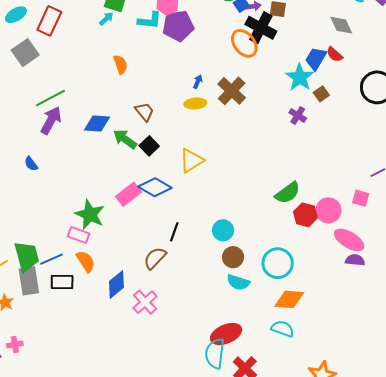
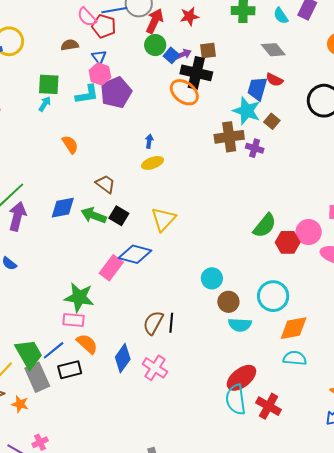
brown cross: (232, 91) -> (229, 137), moved, turned -36
black line: (174, 232) -> (171, 323), moved

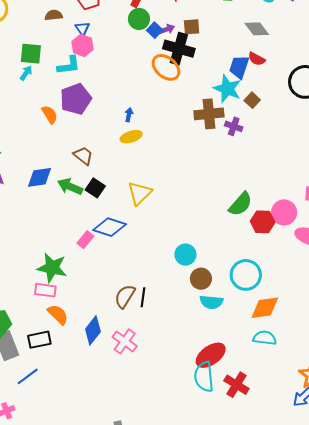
purple pentagon: (116, 92) -> (76, 99), moved
pink rectangle: (111, 268) -> (85, 240), size x0.7
blue line: (54, 350) -> (28, 376), moved

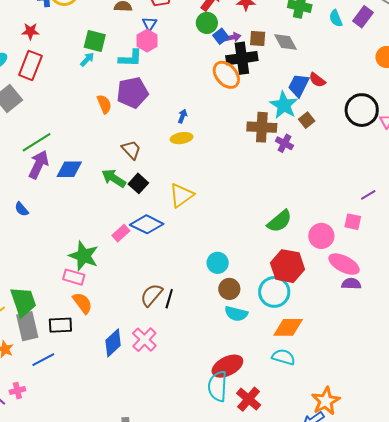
gray diamond: (257, 29) -> (285, 42), moved
black cross: (179, 49) -> (242, 58), turned -32
blue diamond: (39, 177) -> (69, 169), moved
red hexagon: (263, 222) -> (288, 266), moved, size x1.4
blue diamond: (93, 330) -> (113, 343), moved

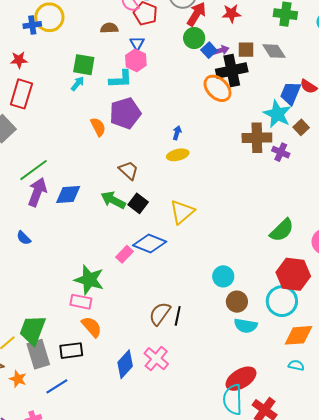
green trapezoid: (23, 302) -> (33, 330), turned -136
cyan semicircle: (283, 357) -> (296, 365), size x0.7

